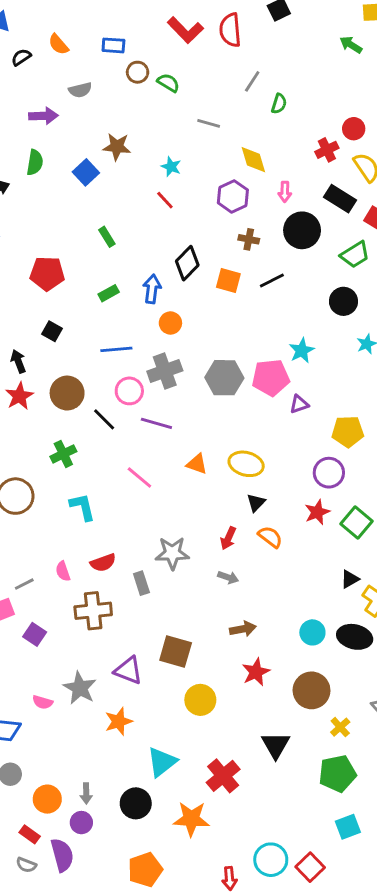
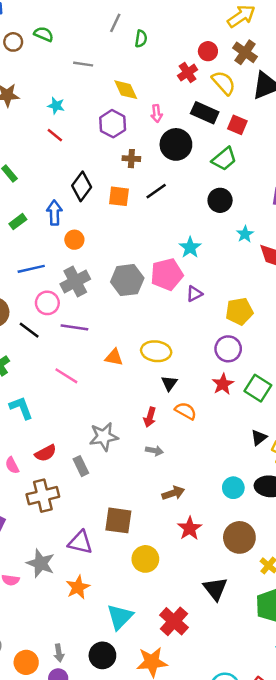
brown circle: (138, 72) -> (13, 42), moved

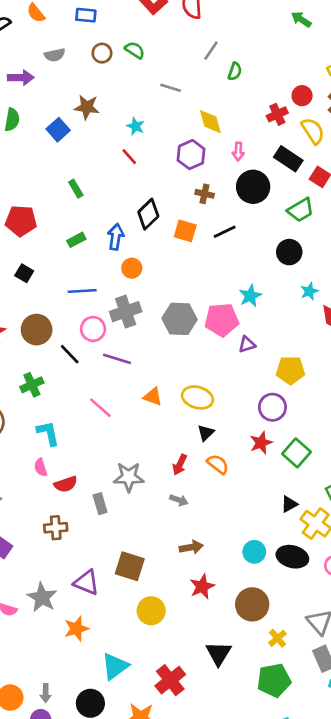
pink semicircle: (12, 465) -> (41, 467), moved
brown cross: (43, 496) -> (56, 528), size x0.7

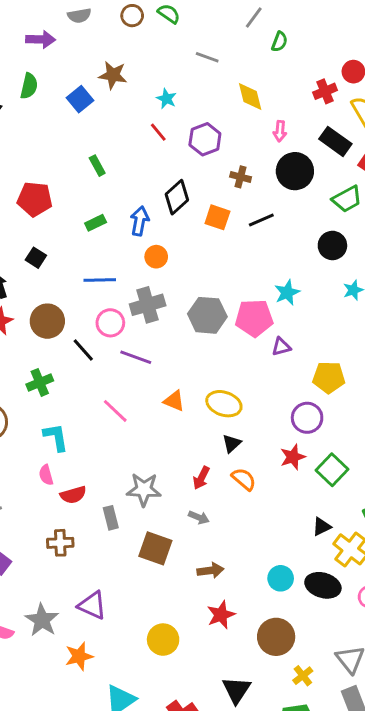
purple hexagon: (191, 155) -> (205, 139), moved
brown square: (130, 566) -> (155, 548), moved

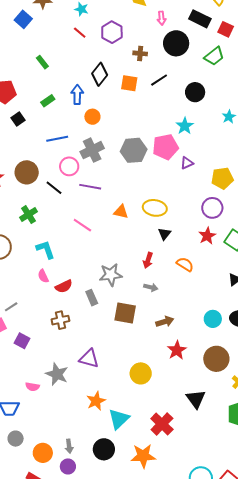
black circle: (332, 245) -> (195, 92), moved
black square: (36, 258) -> (18, 119), moved, turned 32
orange semicircle: (244, 479) -> (185, 264), moved
orange star: (79, 656) -> (96, 401), moved

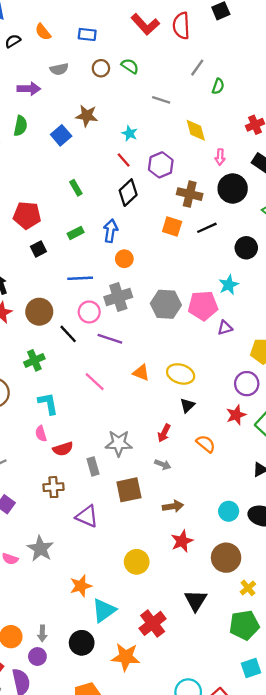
brown cross: (140, 53) -> (190, 194), size x1.5
black diamond: (100, 74) -> (128, 193), moved
brown square: (125, 313) -> (129, 490), turned -30
purple triangle: (89, 358) -> (87, 516), moved

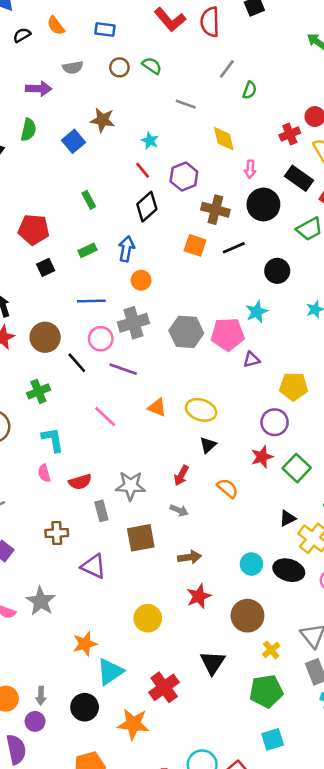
red semicircle: (63, 449) -> (80, 482), moved

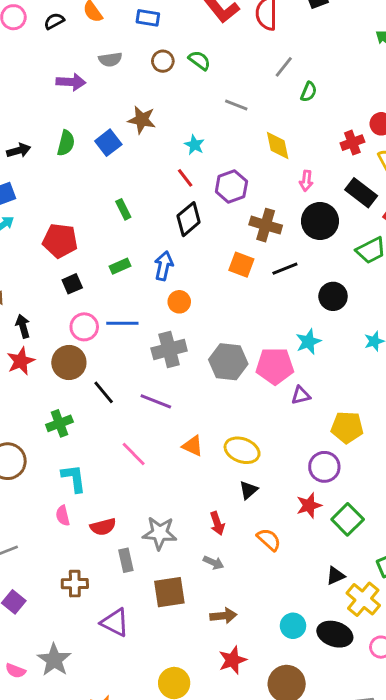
green semicircle: (29, 130) -> (66, 143), moved
pink circle: (101, 339) -> (84, 327), moved
red arrow: (181, 475) -> (217, 523), turned -48

